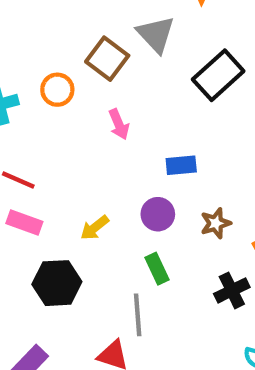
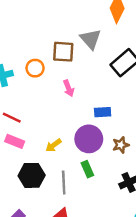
brown square: (107, 59) -> (63, 52), turned -35
purple circle: (158, 214) -> (89, 139), size x1.5
gray line: (138, 315) -> (64, 183), moved

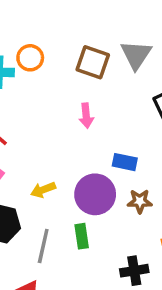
orange circle: (35, 68) -> (30, 58), moved
brown star: (121, 145) -> (140, 201), moved

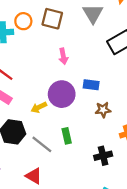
brown square: (93, 62) -> (52, 19), moved
purple circle: (95, 194) -> (62, 94), moved
gray line: (43, 246) -> (42, 144), turned -60

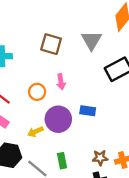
orange circle: (23, 21) -> (37, 92), moved
brown star: (103, 110) -> (100, 158), moved

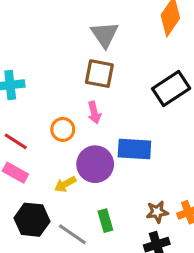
gray triangle: (91, 40) -> (105, 35), moved
brown square: (51, 44) -> (99, 74), moved
blue rectangle: (88, 111) -> (134, 149), size x1.5

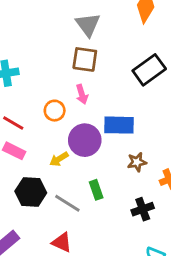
brown star: (157, 212) -> (137, 162), moved

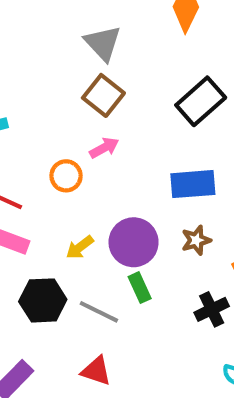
brown square: (85, 59) -> (103, 95), turned 36
pink arrow: (82, 94) -> (104, 148), turned -96
blue rectangle: (119, 125) -> (193, 184), moved
purple circle: (85, 140) -> (134, 242), moved

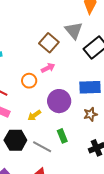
gray triangle: (103, 43) -> (74, 30), moved
purple circle: (134, 242) -> (59, 101), moved

